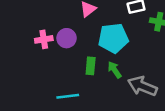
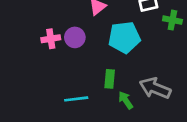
green rectangle: (91, 66) -> (110, 79), moved
green arrow: (115, 70) -> (126, 100), moved

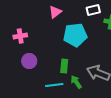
purple circle: (75, 37) -> (29, 61), moved
cyan line: (76, 99) -> (54, 85), moved

